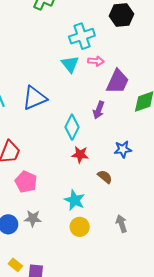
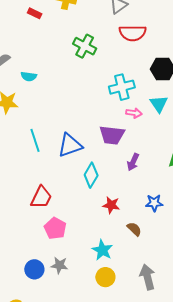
cyan triangle: (70, 64) -> (159, 104), moved
purple trapezoid: (118, 81) -> (112, 135), moved, turned 68
cyan diamond: (72, 127) -> (91, 175), moved
gray arrow: (121, 224) -> (147, 277), size x1.4

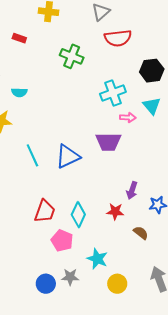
red rectangle: (35, 13) -> (19, 38), moved
purple arrow: (133, 162) -> (132, 190), moved
cyan diamond: (91, 175) -> (78, 215), moved
cyan star: (102, 250) -> (97, 259), moved

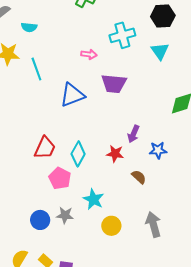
pink arrow: (128, 117) -> (89, 54), moved
cyan line: (32, 155) -> (36, 69), moved

